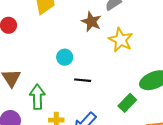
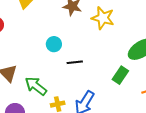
green arrow: (37, 97) -> (36, 86), turned -40

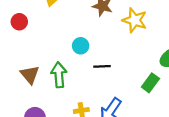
green arrow: (36, 86) -> (59, 75), moved, turned 45

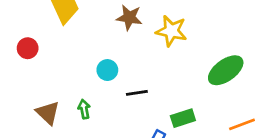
green arrow: (59, 75) -> (84, 109), size x0.6
green rectangle: (150, 83) -> (183, 118), moved, turned 42

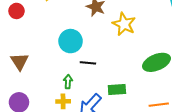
cyan circle: (107, 70) -> (71, 41), size x1.5
green arrow: (84, 109) -> (68, 82), moved

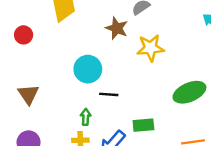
yellow star: (124, 24) -> (150, 48), turned -30

